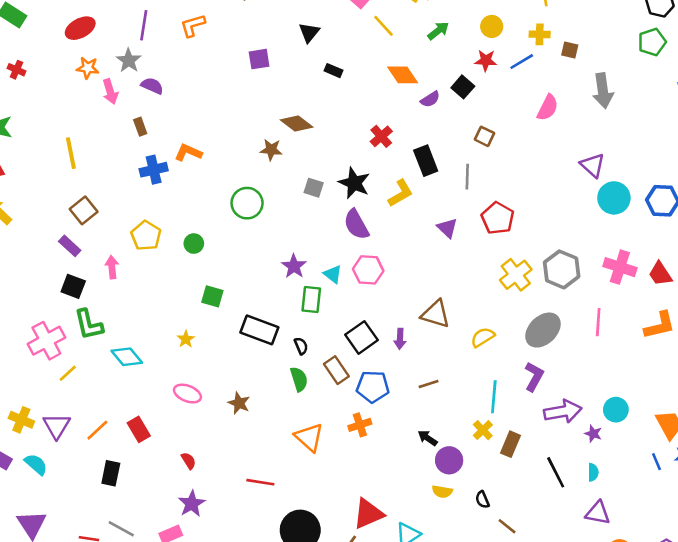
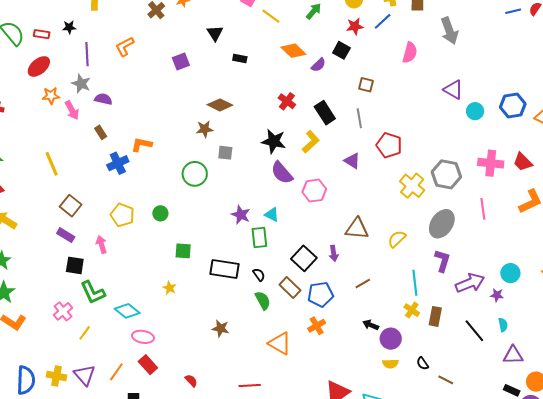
gray square: (314, 188) -> (225, 153), moved
cyan circle: (614, 198) -> (475, 111), size x0.7
pink hexagon: (368, 270) -> (314, 191), moved
pink cross: (46, 341) -> (63, 311), size x0.7
pink ellipse: (187, 394) -> (143, 337), moved

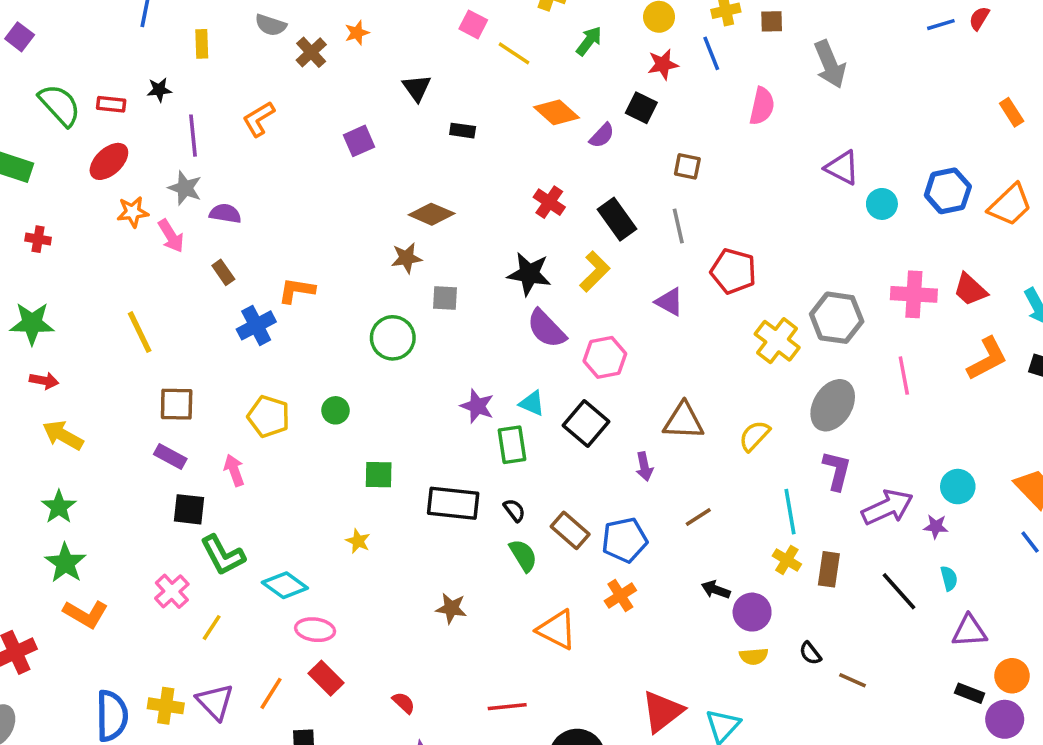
blue line: (383, 21) -> (711, 53), turned -66
brown square: (71, 206) -> (177, 404), turned -35
black square: (304, 258) -> (586, 424), moved

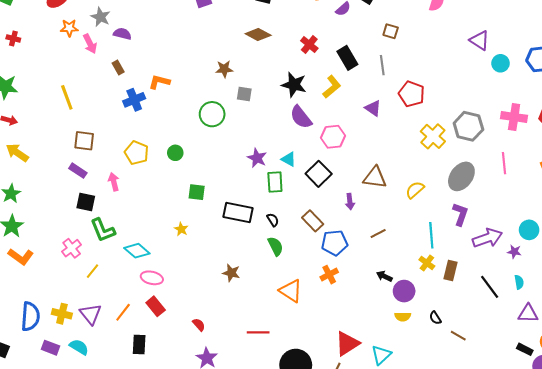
brown diamond: (432, 214) -> (258, 35), moved
brown rectangle: (570, 530) -> (313, 221), moved

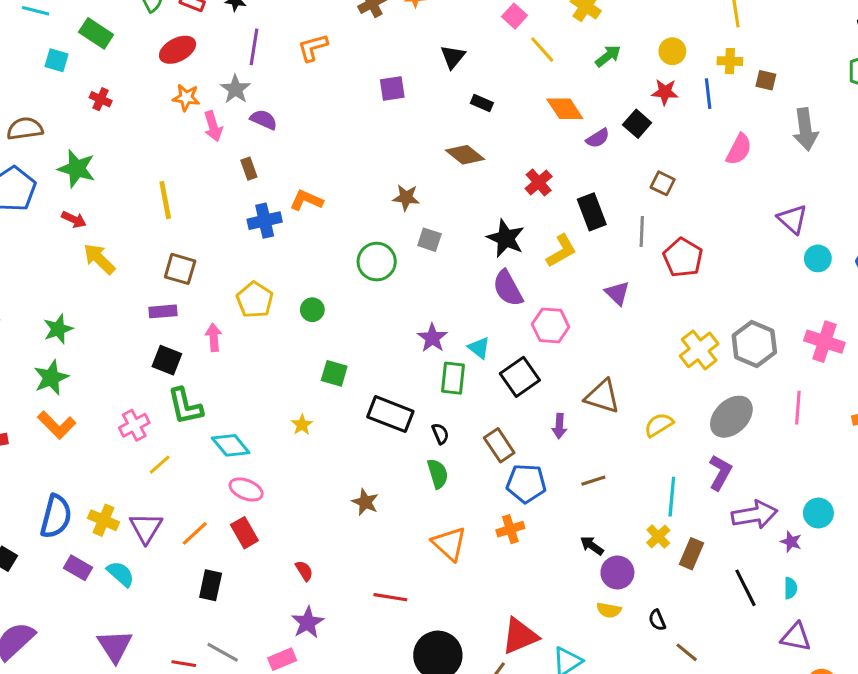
red pentagon: (411, 94) -> (683, 258), moved
yellow arrow: (17, 153) -> (99, 259), moved
purple rectangle: (78, 171) -> (163, 311), turned -48

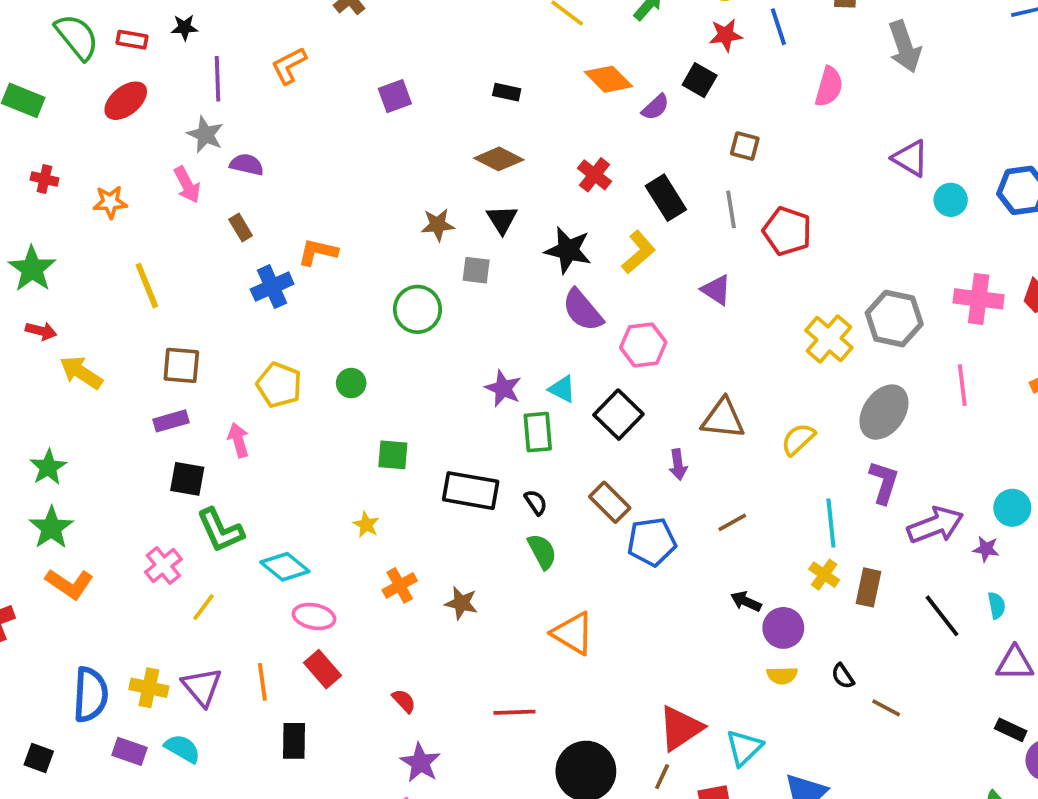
black triangle: (453, 57) -> (502, 220), moved
orange star: (186, 98) -> (110, 202), moved
green star: (77, 169) -> (32, 269), turned 30
orange cross: (510, 529) -> (400, 585), moved
orange line: (195, 533) -> (262, 682), turned -44

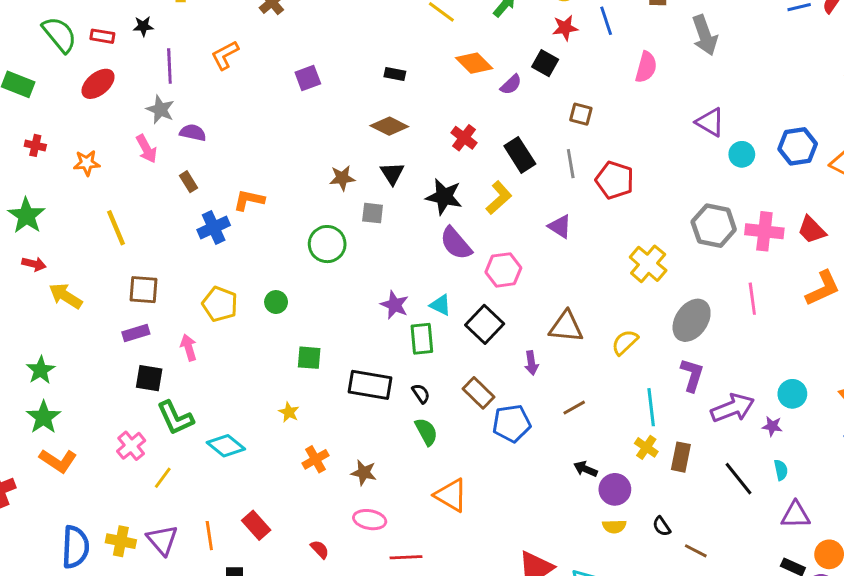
gray hexagon: (894, 319) -> (714, 226), moved
pink ellipse: (314, 616) -> (370, 520), moved

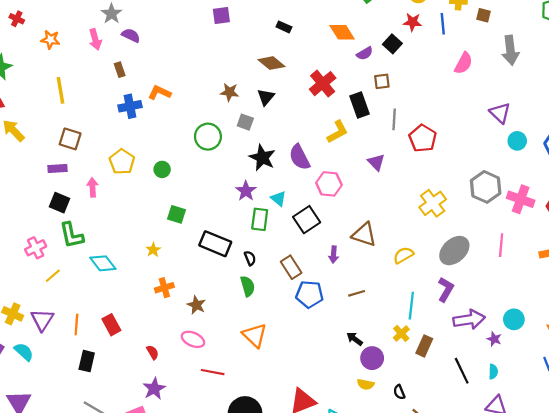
brown square: (581, 114) -> (382, 81), moved, turned -35
red cross: (464, 138) -> (323, 84), size x1.4
black star: (444, 197) -> (262, 158), moved

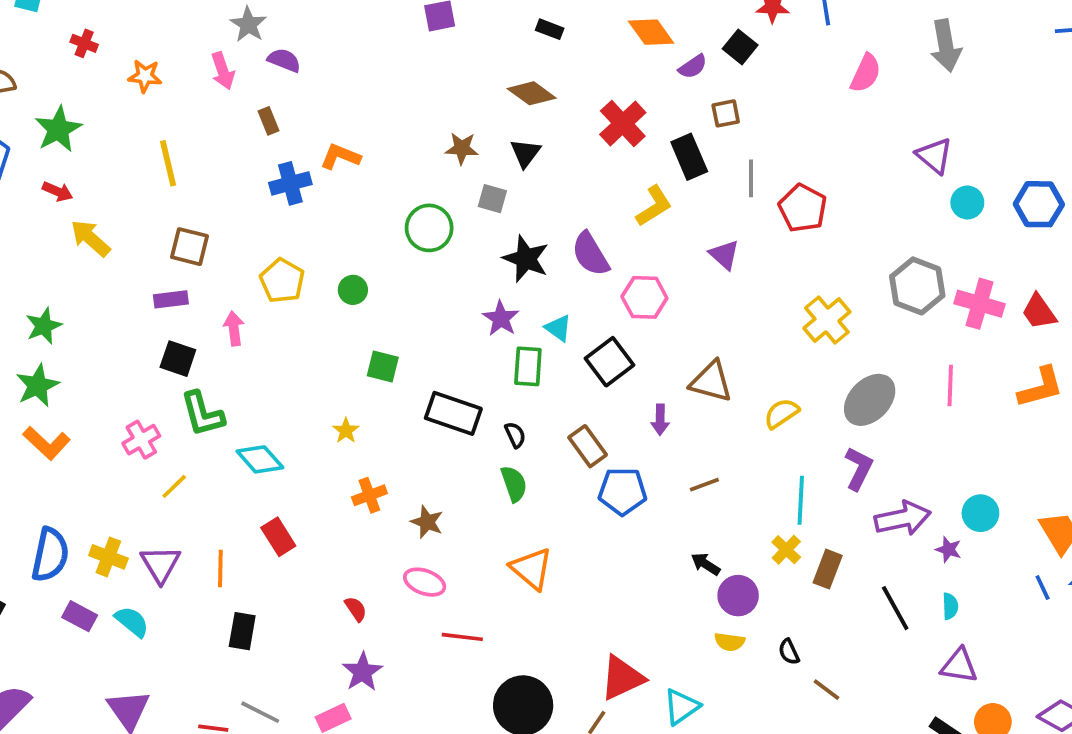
red rectangle: (111, 325) -> (278, 537), moved

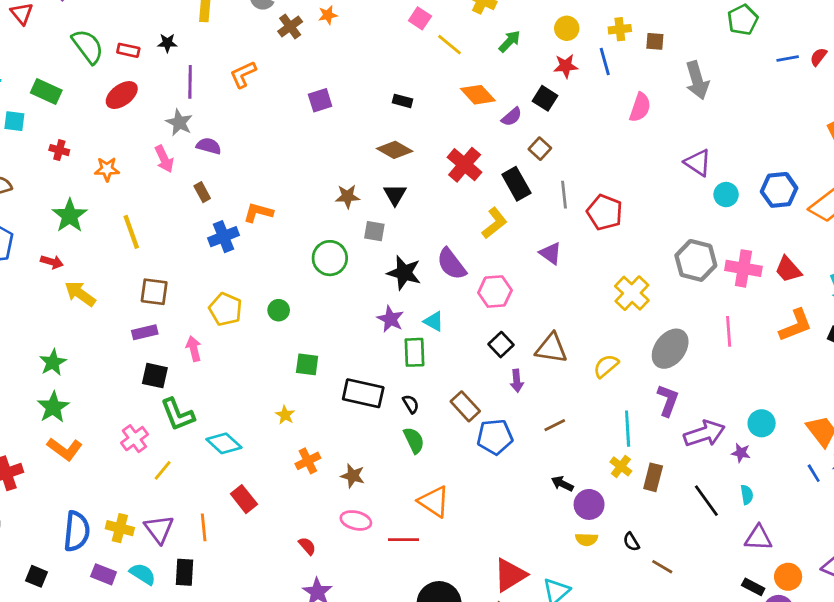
brown square: (726, 113) -> (540, 149), turned -30
green star: (58, 129) -> (70, 216), moved
black square: (610, 362) -> (501, 345), moved, size x0.7
black rectangle: (242, 631) -> (185, 572), moved
red line: (462, 637) -> (404, 540), moved

